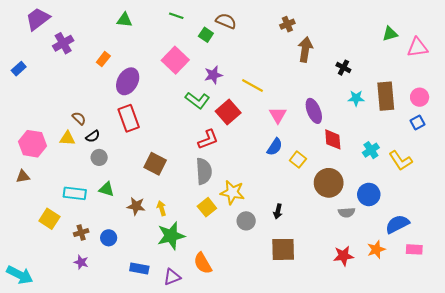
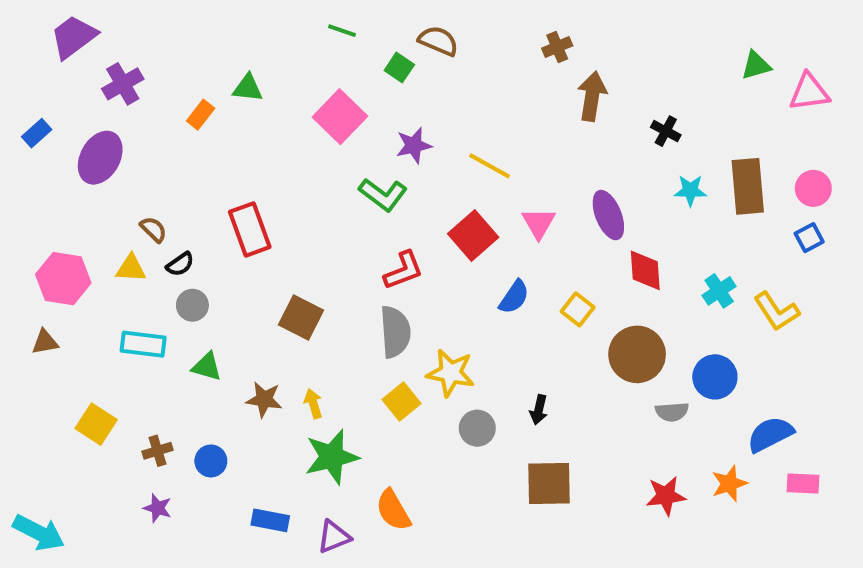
green triangle: (124, 20) -> (248, 88), moved
purple ellipse: (128, 81) -> (100, 158), moved
red square: (228, 112) -> (473, 236), moved
blue semicircle: (275, 147) -> (514, 297), moved
cyan rectangle: (75, 193) -> (143, 344), moved

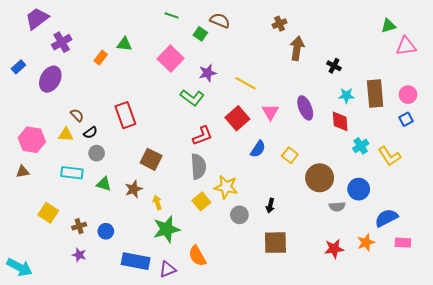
green triangle: (756, 65) -> (388, 26), moved
red diamond: (645, 270) -> (340, 121), moved
brown star: (264, 399) -> (134, 189), moved, turned -30
blue rectangle: (270, 520) -> (136, 261), size x1.5

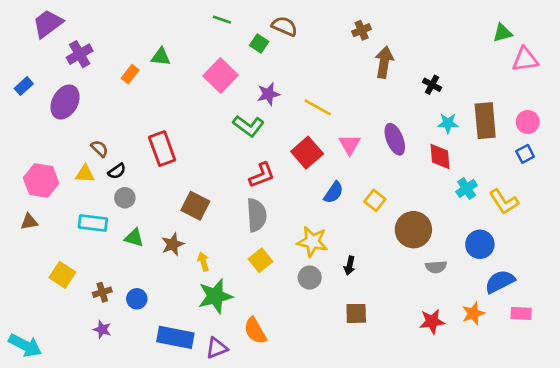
yellow star: (226, 187) -> (312, 242), moved
blue circle: (359, 189) -> (480, 244), moved
brown square: (275, 243) -> (356, 313), size x0.7

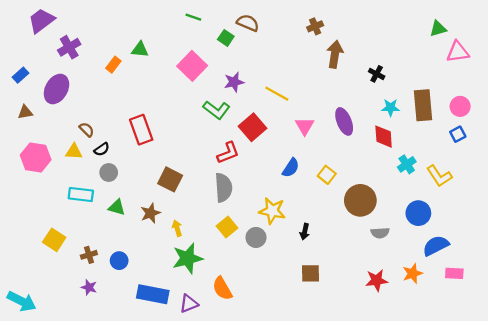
red square: (307, 153) -> (252, 127), moved
brown triangle: (29, 222) -> (25, 112), moved
gray circle: (310, 278) -> (256, 237), moved

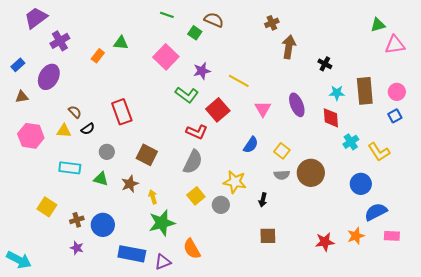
red L-shape: (228, 153) -> (197, 132), turned 45
gray circle: (109, 173) -> (107, 152), moved
gray semicircle: (223, 188) -> (193, 162), turned 30
gray semicircle: (380, 233) -> (282, 175), moved
blue circle: (119, 261) -> (103, 225), size x1.5

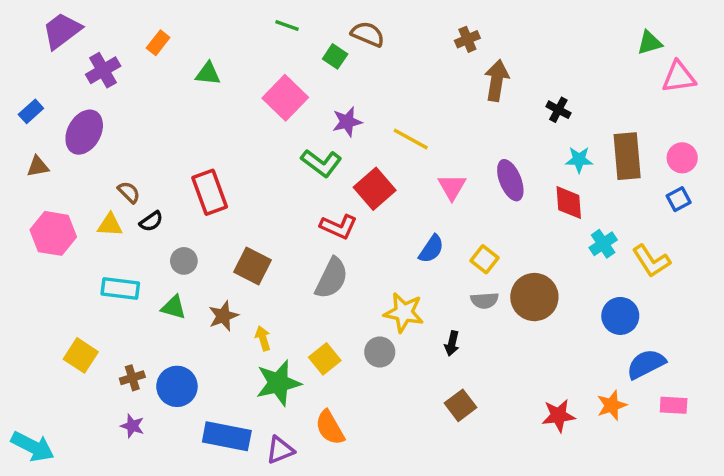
orange rectangle: (98, 56) -> (158, 43), moved
yellow square: (196, 196) -> (325, 359), moved
brown square: (268, 236) -> (460, 405), turned -36

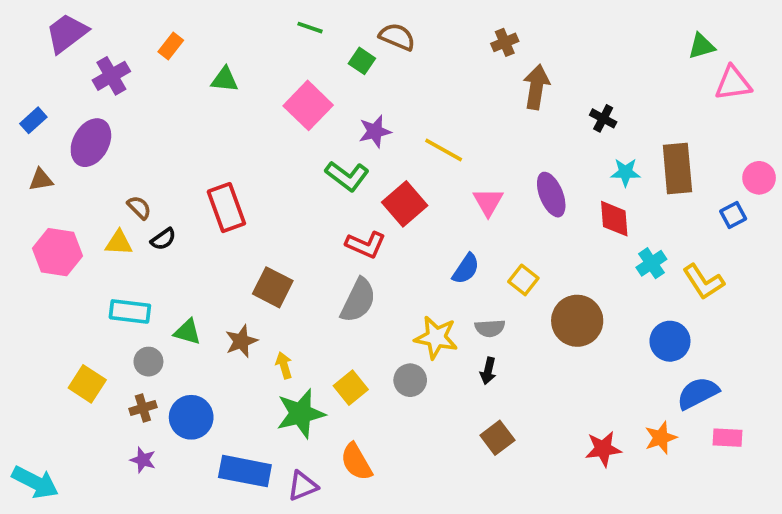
pink circle: (682, 158) -> (759, 178), moved
gray circle: (184, 261) -> (148, 362), moved
gray semicircle: (485, 300) -> (490, 328), moved

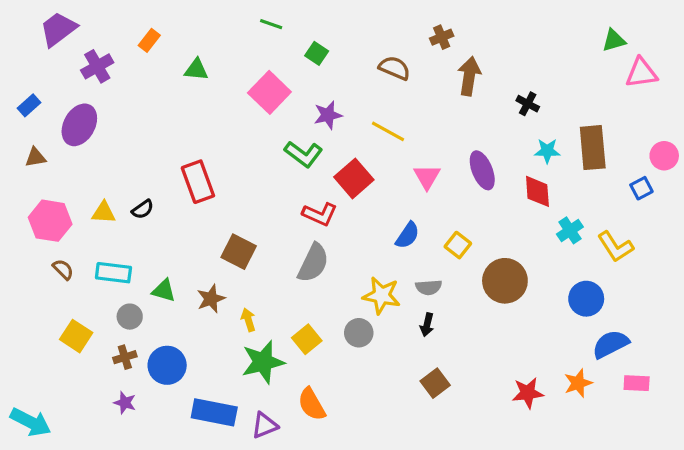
brown semicircle: (397, 37) -> (395, 68), moved
brown semicircle: (139, 208) -> (63, 269), moved

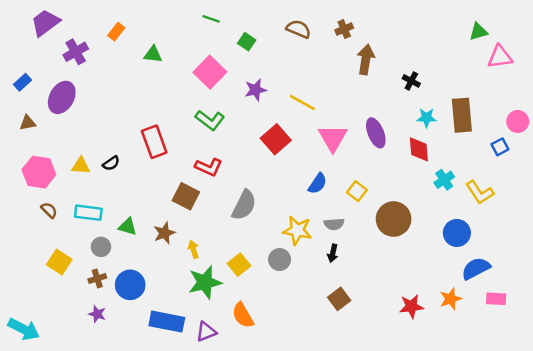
brown semicircle: (395, 68) -> (299, 29), moved
green L-shape: (304, 154) -> (210, 120), moved
pink triangle: (427, 177) -> (333, 138), size x1.4
red L-shape: (320, 214) -> (209, 167), moved

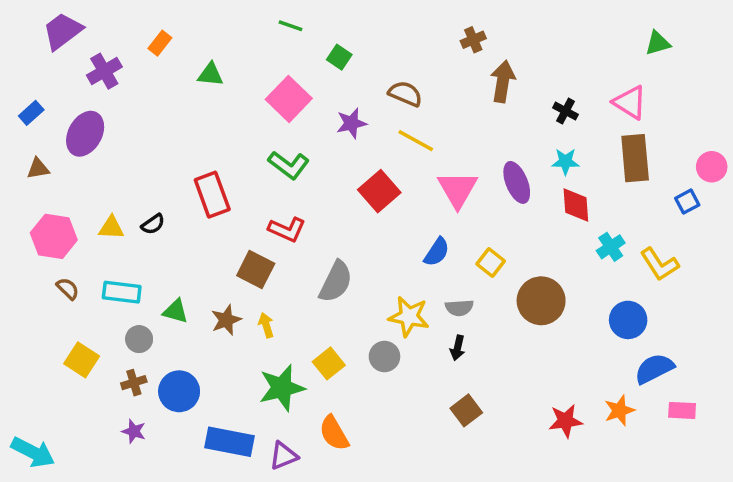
brown semicircle: (299, 29) -> (405, 94), moved
pink triangle: (500, 57) -> (630, 102), moved, turned 40
cyan star: (426, 118) -> (565, 162), moved
yellow arrow: (193, 249) -> (266, 325), moved

